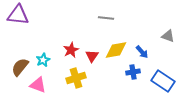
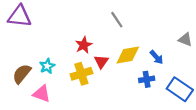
gray line: (106, 18) -> (117, 20), turned 49
red star: (71, 50) -> (84, 45), moved
yellow cross: (76, 78) -> (81, 74), moved

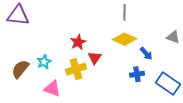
gray line: (117, 20) -> (125, 12), moved, turned 35
yellow diamond: (128, 55) -> (125, 39), moved, turned 35
pink triangle: (42, 94) -> (52, 89), moved

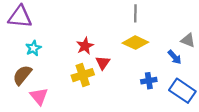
blue arrow: (146, 54) -> (175, 57), moved
cyan star: (44, 62) -> (33, 48), moved
pink triangle: (52, 89) -> (39, 96), moved, turned 30

